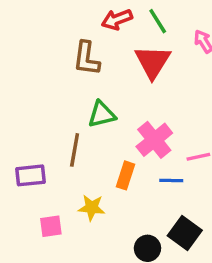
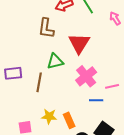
red triangle: (153, 62) -> (79, 43), moved
purple rectangle: (31, 175) -> (13, 73), moved
orange rectangle: (125, 175) -> (69, 120), moved, turned -42

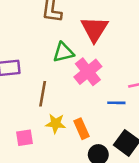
pink cross: (86, 76) -> (88, 72), moved
brown line: (39, 82) -> (43, 94), moved

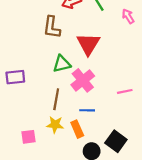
brown line: (43, 94) -> (56, 99), moved
blue line: (116, 103) -> (87, 110), moved

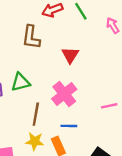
red triangle: (88, 44) -> (70, 55), size x0.7
green triangle: (62, 64) -> (20, 82), moved

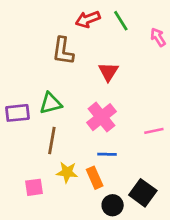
brown line: (36, 114) -> (52, 141), moved

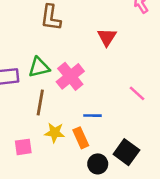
red triangle: (108, 72) -> (107, 37), moved
pink cross: (102, 117) -> (70, 76), moved
pink line: (154, 131) -> (137, 93), turned 54

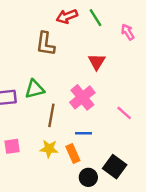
pink cross: (70, 76) -> (82, 97), moved
brown line: (40, 103) -> (51, 115), moved
pink square: (23, 147) -> (12, 146), moved

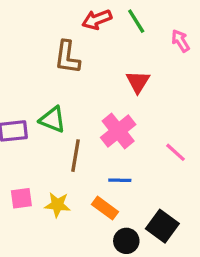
green triangle: (35, 89) -> (53, 120), turned 36
yellow star: (49, 149) -> (57, 205), moved
orange rectangle: (73, 153) -> (105, 208), turned -30

